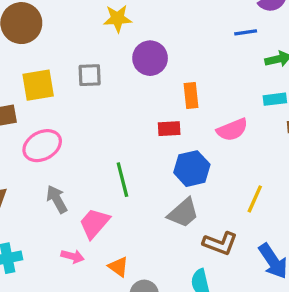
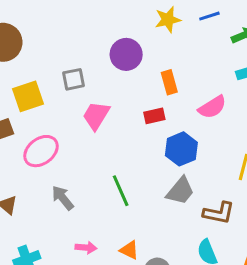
yellow star: (118, 19) -> (168, 20), moved
green line: (122, 180) -> (121, 191), moved
pink trapezoid: (94, 223) -> (96, 116), moved

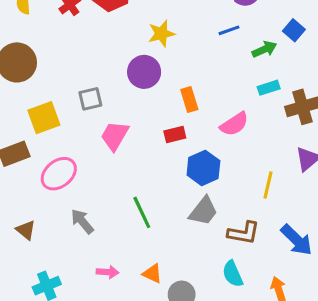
yellow star: (168, 20) -> (161, 34), moved

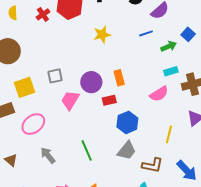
purple circle: (144, 72) -> (91, 82), moved
pink semicircle: (234, 124) -> (159, 94), moved

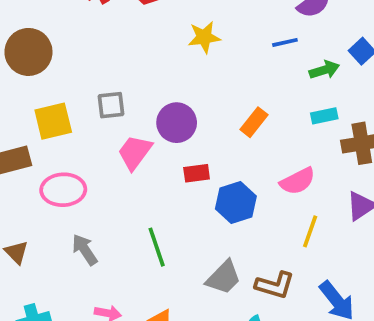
orange rectangle: (119, 78) -> (254, 122), moved, turned 49
pink semicircle: (159, 94) -> (298, 181), moved
red rectangle: (109, 100) -> (197, 173), moved
pink ellipse: (33, 124) -> (63, 190), turned 30
gray trapezoid: (127, 150) -> (224, 278), moved

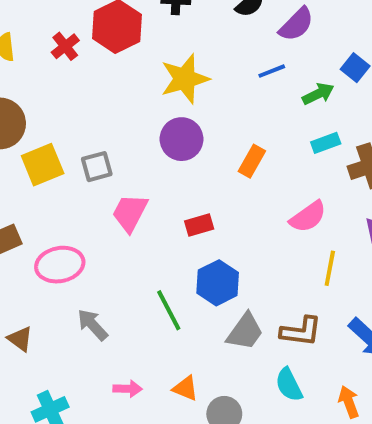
yellow star: (204, 37) -> (185, 79), size x1.4
yellow square: (53, 121) -> (43, 165), moved
purple circle: (177, 123) -> (181, 139), moved
blue hexagon: (236, 202) -> (218, 283), moved

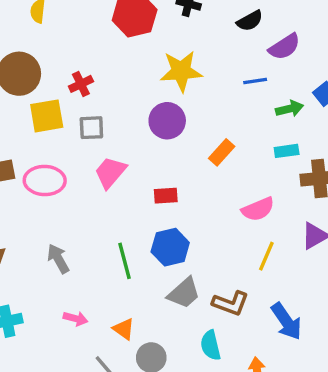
red cross: (65, 46) -> (81, 84), moved
pink ellipse: (60, 265) -> (45, 180), moved

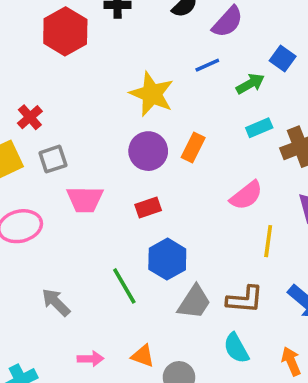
yellow star: (181, 71) -> (152, 94), moved, turned -30
purple circle: (167, 121) -> (148, 151), moved
pink trapezoid: (110, 172) -> (85, 199), turned -114

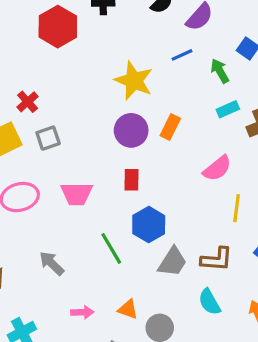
green arrow: (250, 84) -> (220, 71), turned -90
pink trapezoid: (85, 199) -> (77, 194), moved
red rectangle: (148, 207) -> (131, 180), turned -70

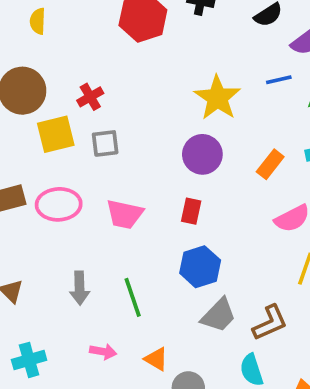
orange rectangle: (170, 127) -> (270, 164), moved
green line: (111, 248) -> (133, 297), moved
brown L-shape: (217, 259) -> (270, 323), turned -40
gray arrow: (52, 263) -> (80, 288), turned -148

